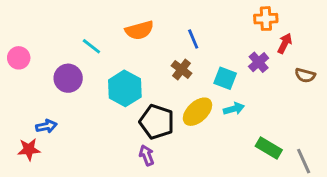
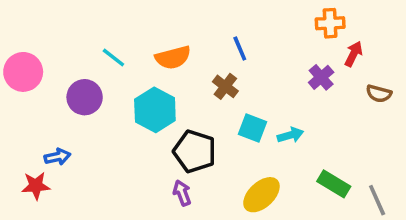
orange semicircle: (139, 30) -> (173, 57), moved
pink circle: (19, 58) -> (23, 72), size x1.4
cyan square: (225, 78) -> (252, 128), moved
yellow ellipse: (198, 112) -> (261, 195), moved

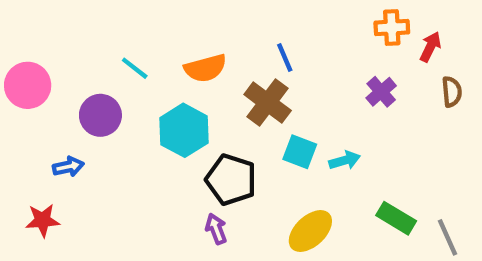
red arrow: (354, 54) -> (430, 47), moved
brown cross: (225, 86) -> (268, 102), size x1.5
brown semicircle: (379, 94) -> (452, 92), moved, turned -110
blue arrow: (57, 157) -> (68, 167), moved

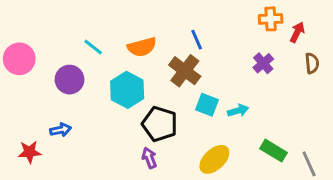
blue arrow: (68, 167) -> (61, 130), moved

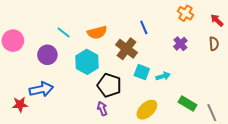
orange cross: (271, 19) -> (185, 13), turned 35
red arrow: (297, 32) -> (217, 20), moved, turned -72
blue line: (197, 40) -> (144, 27), moved
blue arrow: (61, 130) -> (41, 89), size x1.6

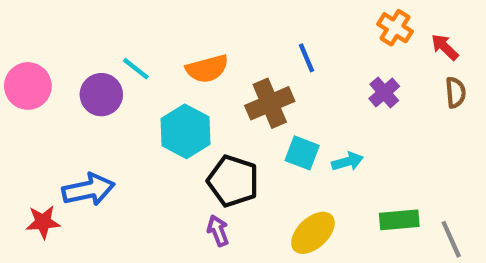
red arrow: (217, 20) -> (445, 47), moved
brown cross: (127, 49) -> (270, 103), turned 30
purple circle: (47, 55) -> (101, 95), moved
green rectangle: (187, 104) -> (399, 220), turned -36

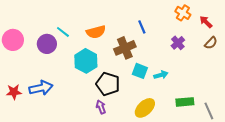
brown semicircle: (455, 92) -> (211, 43), turned 48
red star: (43, 222) -> (14, 92), moved

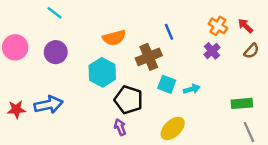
orange cross: (183, 13) -> (218, 26), moved
cyan line: (63, 32) -> (55, 13), moved
green rectangle: (185, 102) -> (242, 103), moved

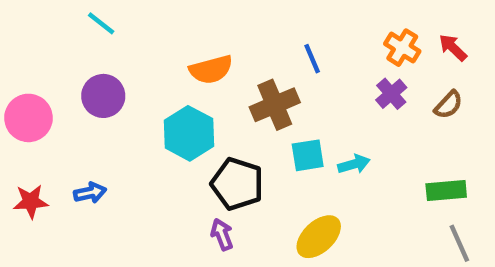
pink circle: (15, 47) -> (28, 118), moved
brown semicircle: (251, 51) -> (448, 105), moved
cyan square: (167, 84) -> (308, 155), turned -30
blue arrow: (49, 105) -> (90, 193), size x0.6

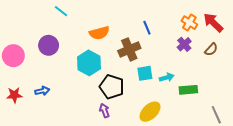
cyan line: (101, 23) -> (61, 11), moved
red arrow: (453, 48) -> (213, 23), size x1.5
green rectangle: (446, 190) -> (188, 90), moved

